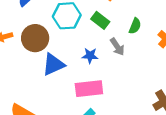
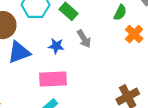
green semicircle: (135, 26) -> (120, 12), moved

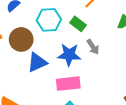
blue star: (56, 46) -> (69, 55), size x1.6

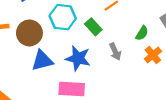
gray arrow: (93, 47) -> (115, 52), moved

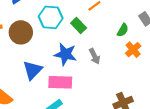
gray arrow: (115, 52) -> (95, 56), moved
blue triangle: (42, 60) -> (33, 70), moved, turned -30

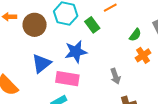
blue star: (65, 54) -> (76, 52), turned -30
gray arrow: (95, 56) -> (115, 76), moved

